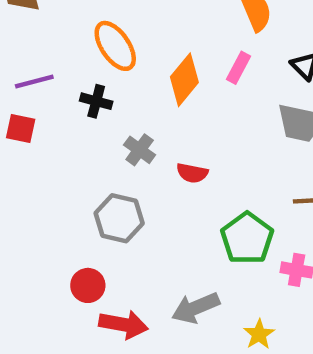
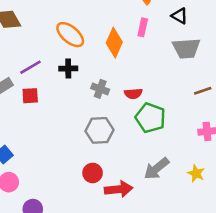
green pentagon: (247, 238) -> (150, 118), moved

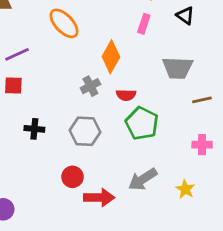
orange diamond: (114, 43) -> (111, 57), moved
gray trapezoid: (186, 48) -> (177, 68), moved
black cross: (68, 69) -> (34, 129), moved
gray cross: (100, 89) -> (90, 86), turned 36

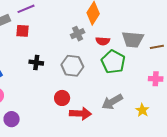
gray trapezoid: (177, 68) -> (133, 39), moved

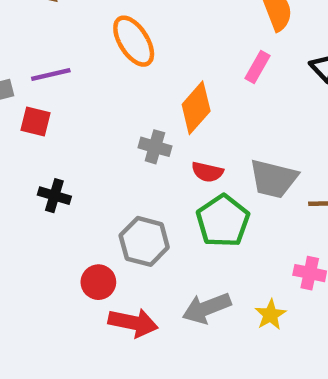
gray cross: (78, 34) -> (155, 147), turned 32
gray hexagon: (72, 66) -> (144, 241), moved
yellow star: (142, 110) -> (270, 315), moved

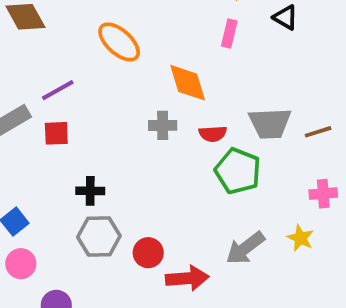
orange diamond: (196, 108) -> (188, 83), turned -42
gray hexagon: (144, 241) -> (99, 237), moved

